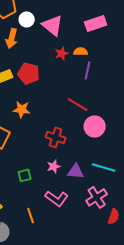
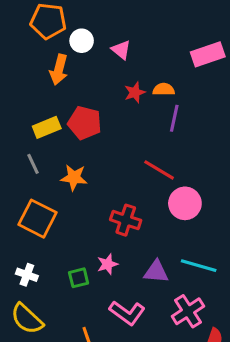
pink rectangle: (96, 23) -> (208, 54), moved
pink triangle: (53, 25) -> (121, 50), size x0.6
pink star: (54, 166) -> (107, 264), moved

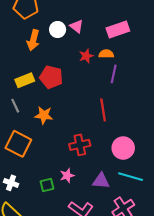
white circle: (82, 41) -> (58, 29), moved
pink rectangle: (208, 54) -> (118, 29), moved
red line: (159, 170) -> (103, 110), turned 50
pink circle: (185, 203) -> (123, 148), moved
red cross: (126, 220) -> (80, 145), turned -30

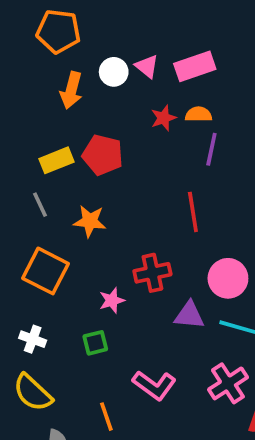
pink rectangle: (118, 29) -> (195, 66), moved
pink star: (67, 176) -> (112, 300), moved
purple triangle: (101, 181) -> (189, 315), moved

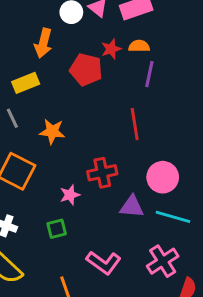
orange arrow: (71, 90) -> (43, 43), moved
red pentagon: (103, 155) -> (86, 70), moved

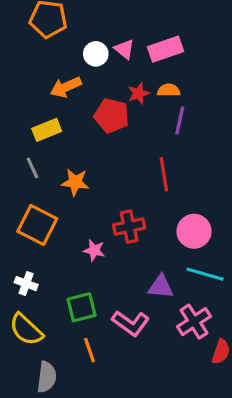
orange arrow: (43, 43) -> (66, 87), turned 52
pink star: (70, 195) -> (94, 250), turned 30
purple triangle: (132, 207) -> (161, 287), moved
green square: (57, 229) -> (82, 307), moved, size x1.4

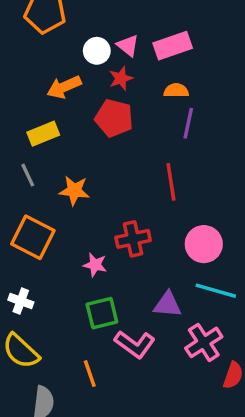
red star: (139, 93) -> (121, 78), moved
green square: (82, 307) -> (102, 313), moved

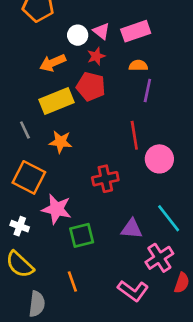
yellow rectangle: (43, 134) -> (57, 101), moved, size x1.4
pink circle: (204, 244) -> (159, 159), moved
pink star: (95, 265) -> (57, 209), moved, size x1.6
cyan line: (216, 291) -> (169, 218), turned 36
pink L-shape: (135, 344) -> (133, 291), moved

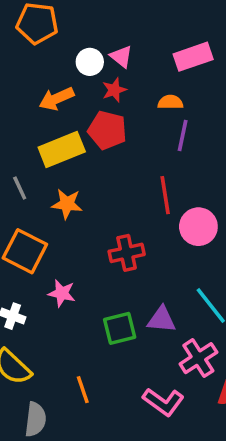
pink rectangle: (136, 31) -> (193, 57), moved
pink star: (57, 209) -> (62, 293), size x0.7
green square: (82, 235) -> (120, 328), moved

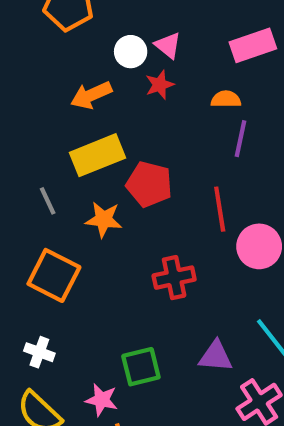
red pentagon: (107, 130) -> (149, 184), moved
pink star: (62, 293) -> (102, 400), moved
green square: (120, 328) -> (141, 367), moved

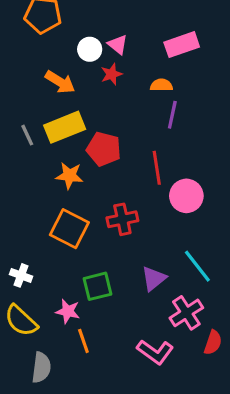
orange arrow: (91, 95) -> (60, 82), turned -124
gray line: (48, 201) -> (27, 135), moved
orange square: (54, 275) -> (69, 229), moved
purple triangle: (216, 356) -> (154, 279), turned -44

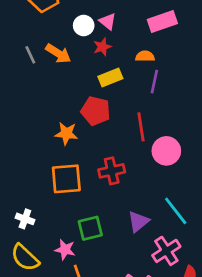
yellow rectangle: (65, 127) -> (110, 78), moved, size x0.7
gray line: (27, 135) -> (30, 55), moved
orange square: (69, 229) -> (66, 179), turned -32

